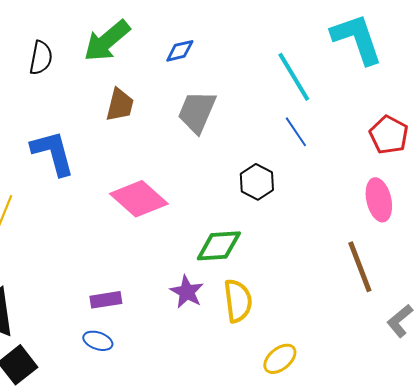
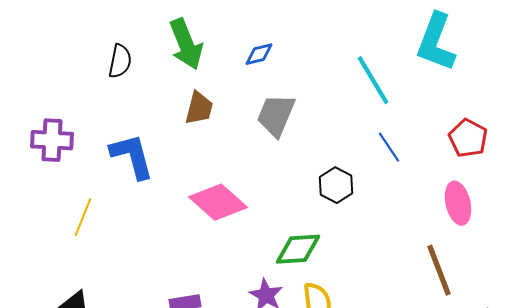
cyan L-shape: (357, 39) -> (436, 42), turned -140
green arrow: (107, 41) -> (186, 44), turned -72
blue line: (296, 132) -> (389, 147), moved

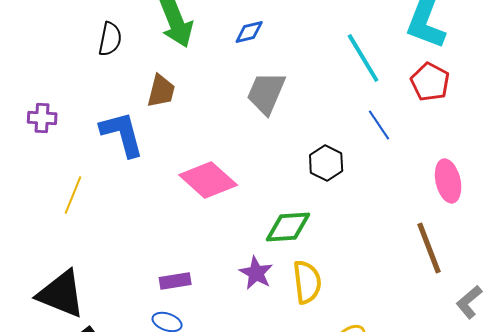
brown trapezoid: (199, 108) -> (161, 91), moved
red pentagon: (468, 138) -> (430, 82), moved
purple cross: (52, 140) -> (42, 118), size x0.7

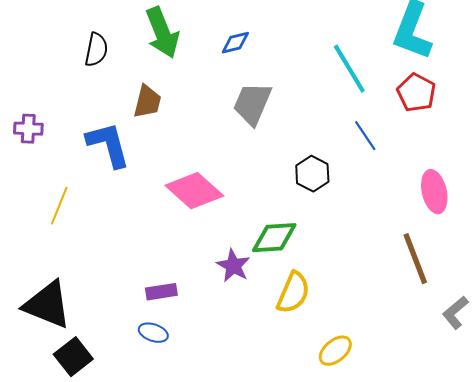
purple star: (256, 273) -> (233, 266), moved
yellow semicircle: (307, 282) -> (293, 293), turned 30

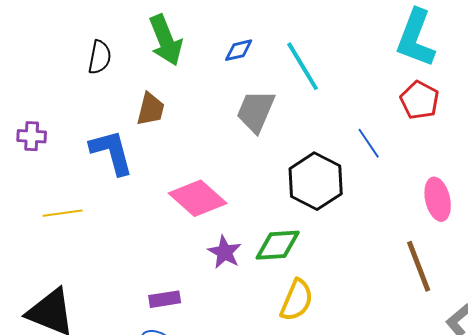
cyan line: (349, 69) -> (303, 66), moved
black hexagon: (312, 174) -> (316, 181), size x1.6
yellow line: (59, 206) -> (63, 213), turned 60
purple star: (233, 266) -> (225, 252), moved

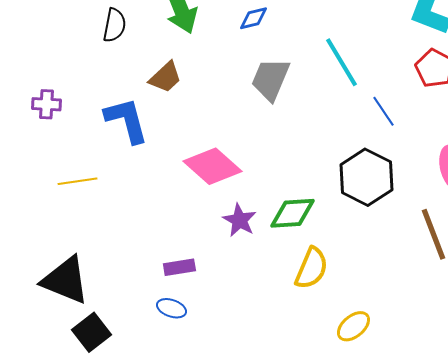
cyan line: (303, 66) -> (341, 62), moved
brown trapezoid: (151, 109) -> (165, 77), turned 33
black hexagon: (316, 181) -> (366, 177), moved

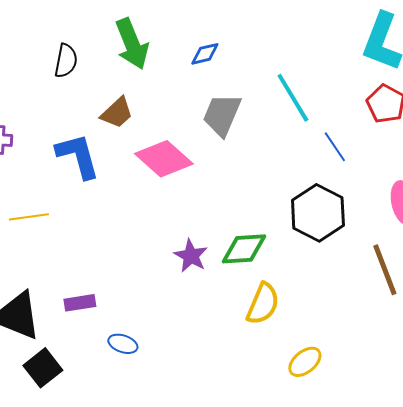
pink diamond: (212, 166) -> (164, 159), moved
purple rectangle: (179, 267) -> (80, 303), moved

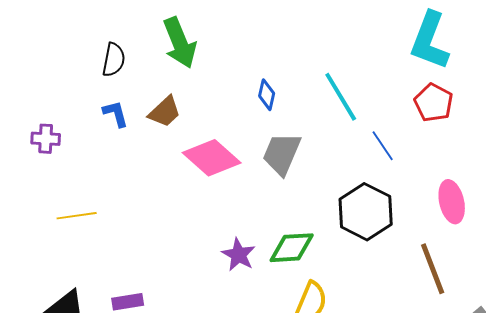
blue diamond: (205, 54) -> (267, 95), moved, turned -64
gray trapezoid: (222, 115) -> (282, 154), moved
blue L-shape: (78, 156) -> (116, 114), moved, size x0.6

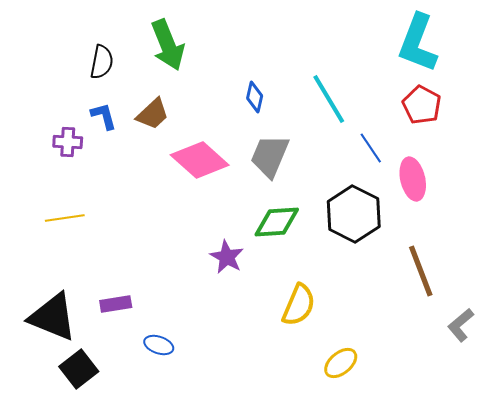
purple cross: (46, 139) -> (68, 142), moved
pink ellipse: (452, 202) -> (413, 179), moved
green diamond: (292, 248) -> (277, 222), moved

